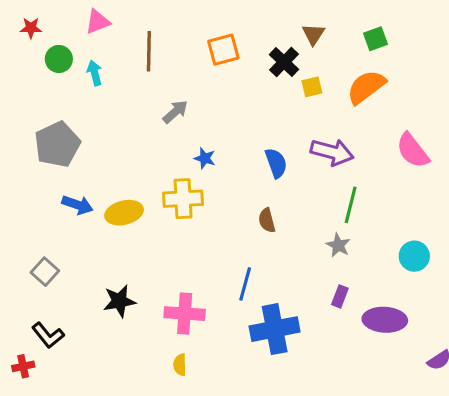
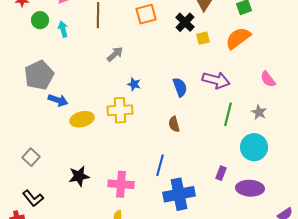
pink semicircle: (413, 151) -> (268, 79), size x0.7
blue arrow: (77, 205) -> (58, 100), moved
gray star: (338, 245) -> (259, 112), moved
cyan circle: (414, 256) -> (254, 147), moved, size x1.4

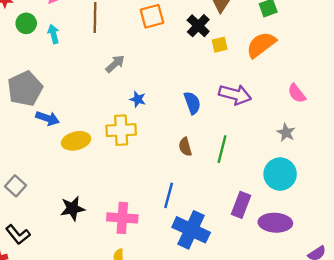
green line: (228, 114) -> (222, 149), moved
purple rectangle: (221, 173) -> (241, 205), size x1.5
blue cross: (179, 194) -> (191, 230), turned 36

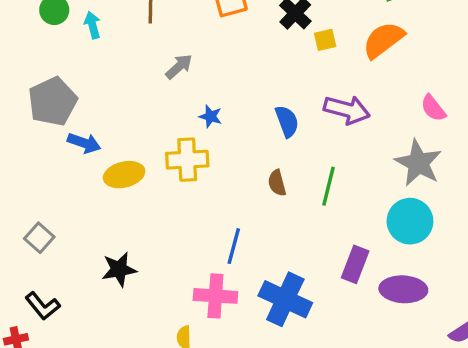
gray star: (286, 133) -> (418, 163), size x1.8
blue line: (169, 195) -> (234, 246), moved
pink cross: (122, 218) -> (215, 296), moved

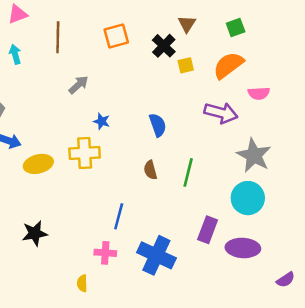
pink semicircle: (433, 108) -> (259, 93), moved, turned -55
purple arrow: (347, 110) -> (221, 113), moved
pink cross: (215, 296) -> (105, 253), size x0.7

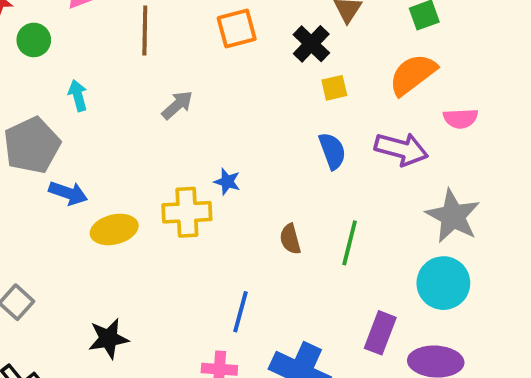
cyan arrow: (15, 54) -> (78, 95), moved
yellow square: (186, 65) -> (334, 88), moved
blue star: (102, 121) -> (227, 182), moved
blue semicircle: (158, 125) -> (332, 151), moved

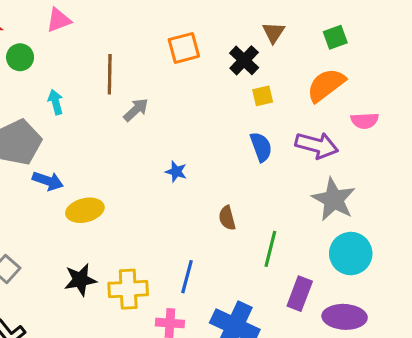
brown line: (145, 30) -> (110, 74), moved
yellow cross: (187, 212) -> (128, 289), moved
gray star: (453, 216) -> (334, 199), moved
green line: (350, 243) -> (270, 249), moved
black star: (108, 339) -> (80, 280), moved

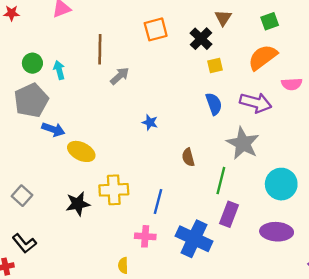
green circle: (20, 57) -> (32, 63), moved
gray star: (334, 199) -> (243, 143), moved
yellow ellipse: (85, 210) -> (81, 151), turned 40
yellow cross: (128, 289) -> (114, 190), moved
purple rectangle: (300, 294) -> (229, 214), moved

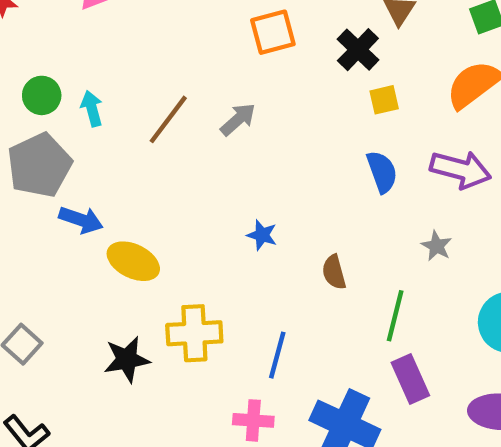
brown line: (100, 49) -> (168, 119), moved, turned 36
gray arrow: (120, 76) -> (238, 119), moved
blue star: (150, 122) -> (262, 235), moved
gray star: (243, 143) -> (437, 246), size x0.5
purple rectangle: (229, 214) -> (410, 379), turned -45

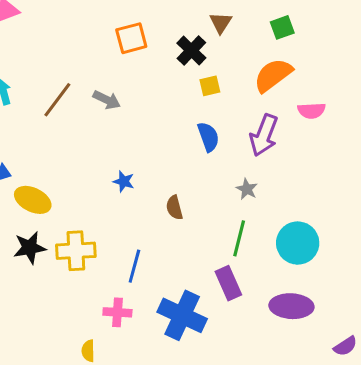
gray arrow: (238, 119) -> (107, 100), turned 68
purple arrow: (461, 170) -> (264, 135), turned 96
green line: (395, 316) -> (239, 238), moved
black star: (127, 359) -> (30, 248), moved

